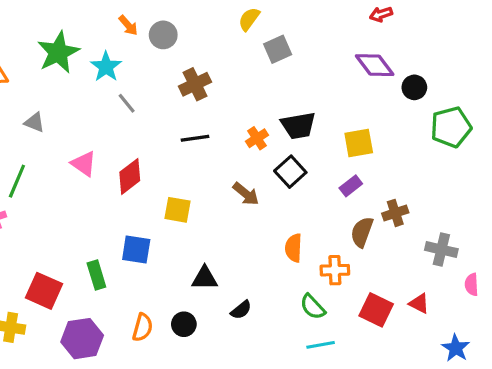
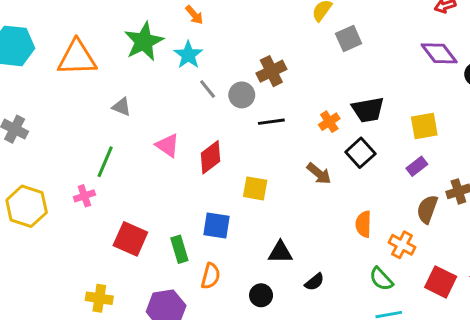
orange arrow: (128, 25) -> (194, 15), moved
gray circle: (163, 35) -> (242, 95), moved
orange cross: (335, 270) -> (402, 245), turned 30
red square: (44, 291) -> (130, 239), moved
orange semicircle: (143, 327) -> (211, 276), moved

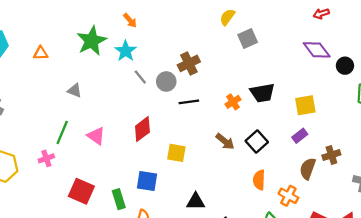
orange triangle: (77, 58) -> (41, 53), size x0.5
pink triangle: (168, 145) -> (96, 136), moved
black square: (360, 153) -> (257, 141), moved

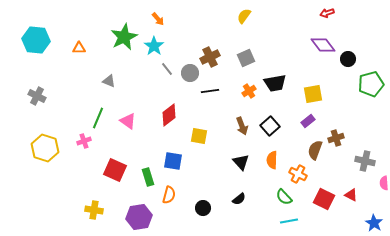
gray square: (248, 39) -> (246, 58), moved
brown arrow: (225, 141) -> (242, 126), turned 30
black triangle: (196, 201) -> (241, 162), moved, turned 48

